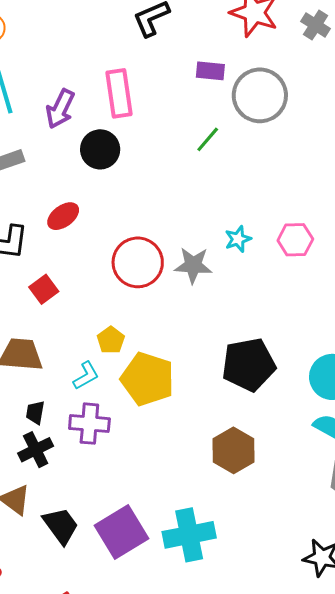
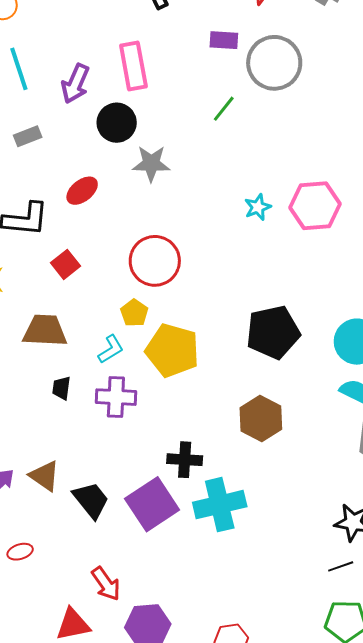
pink hexagon: (295, 240) -> (315, 206), size x1.4
red circle: (138, 262) -> (155, 261), moved
gray star: (193, 265) -> (151, 164), moved
black cross: (36, 450) -> (185, 460), moved, turned 32

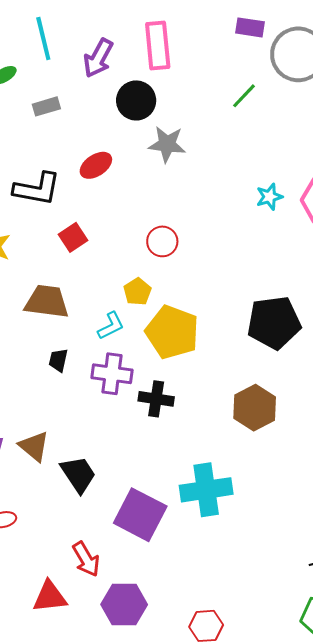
red circle: (155, 261) -> (162, 241), size x0.6
black cross: (185, 460) -> (156, 399), moved
purple square: (152, 504) -> (140, 515), moved, turned -34

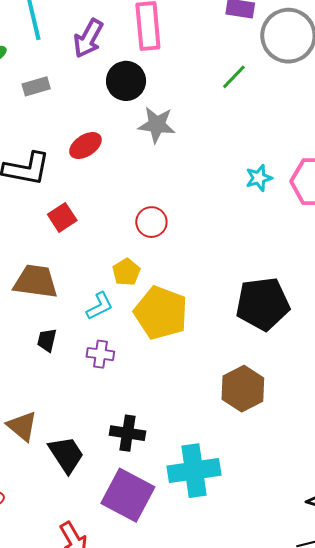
purple cross: (112, 374) -> (100, 354), size x0.7
black cross: (156, 399) -> (128, 433), moved

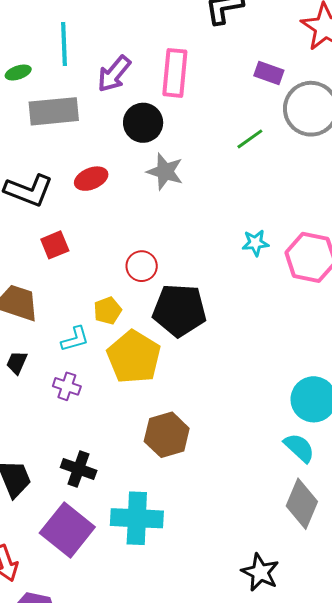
gray rectangle: (36, 86) -> (54, 111), size x1.8
black pentagon: (263, 304) -> (179, 310), moved
brown hexagon: (243, 389) -> (167, 435), moved

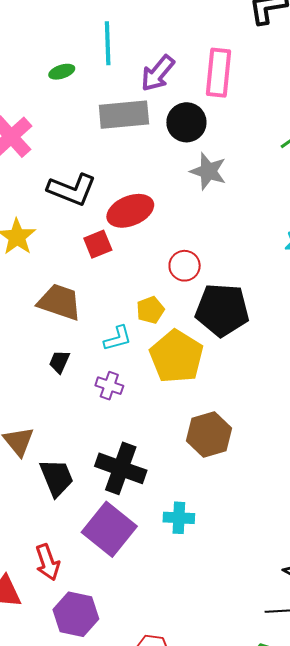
gray rectangle: (54, 111) -> (124, 115), moved
red ellipse: (91, 179) -> (130, 211), moved, size x1.4
black cross: (79, 469) -> (121, 468), size x1.4
cyan cross: (137, 518) -> (179, 518), size x0.6

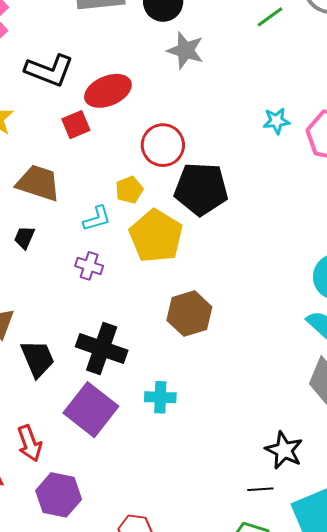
red circle: (185, 266) -> (163, 145), size x1.4
black trapezoid: (59, 362) -> (24, 238), moved

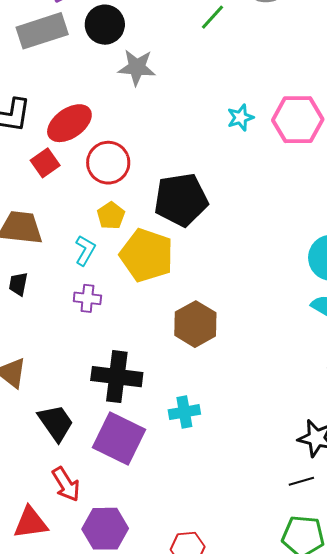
red circle: (163, 145) -> (108, 163), moved
cyan L-shape: (97, 219) -> (85, 250), turned -32
black trapezoid: (38, 359) -> (56, 423), moved

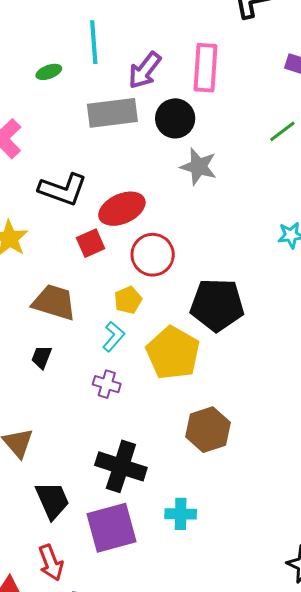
yellow pentagon: (111, 216) -> (128, 300), moved
purple square: (119, 439) -> (112, 528), turned 38

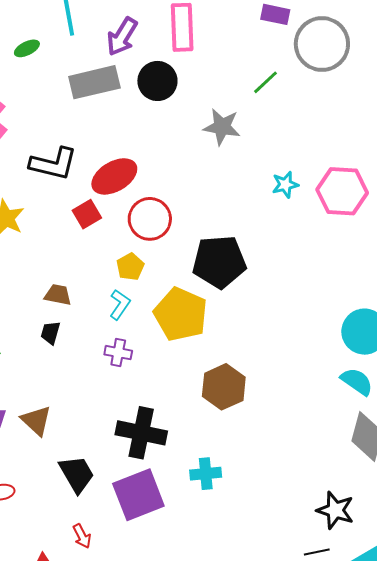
gray star: (199, 167) -> (222, 127), moved
brown trapezoid: (54, 302) -> (58, 295), moved, size x0.6
red arrow: (51, 563) -> (82, 536), size x0.7

